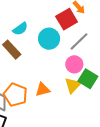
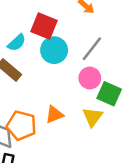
red square: (67, 19) -> (44, 26), moved, turned -30
yellow triangle: (73, 85) -> (93, 117), moved

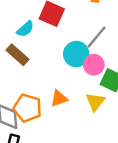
cyan circle: (54, 50) -> (76, 54), moved

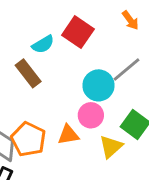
pink circle: (94, 65) -> (91, 115), moved

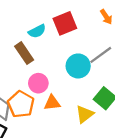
red square: (78, 32) -> (65, 23), turned 30
pink circle: (91, 115) -> (38, 83), moved

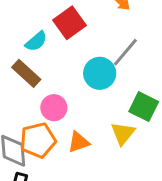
orange triangle: (52, 103) -> (79, 142), moved
orange pentagon: (21, 104) -> (38, 140), turned -30

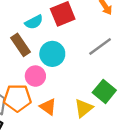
cyan circle: (100, 73) -> (52, 54), moved
orange triangle: (79, 142) -> (48, 107), turned 42

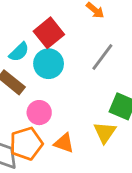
cyan circle: (52, 54) -> (49, 64), moved

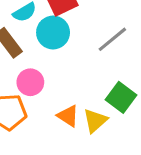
orange triangle: (64, 143) -> (68, 116), moved

